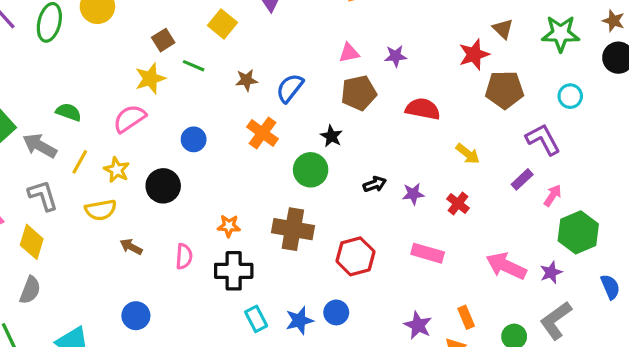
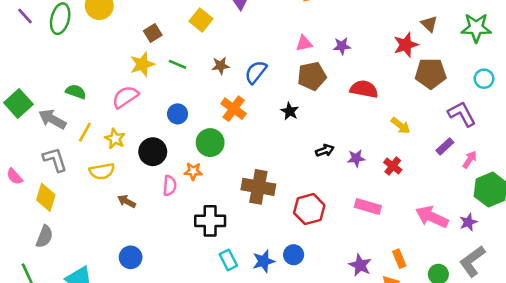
green line: (194, 66) -> (178, 64), moved
green circle: (311, 170) -> (210, 143), moved
orange star: (229, 226) -> (193, 171), moved
pink semicircle: (184, 256) -> (170, 186), moved

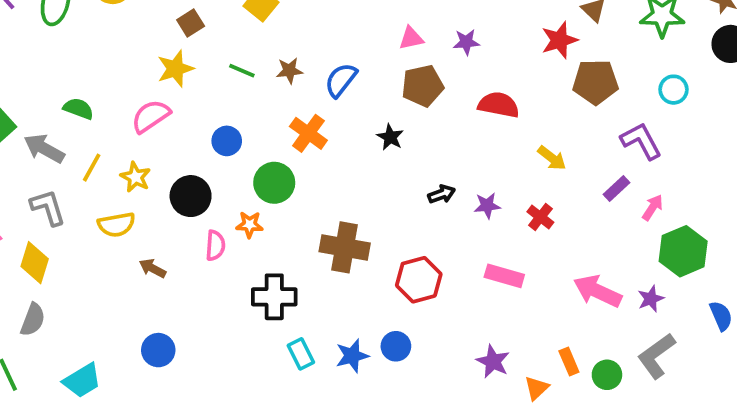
green line: (178, 64) -> (242, 71), moved
orange rectangle: (399, 259) -> (569, 361), moved

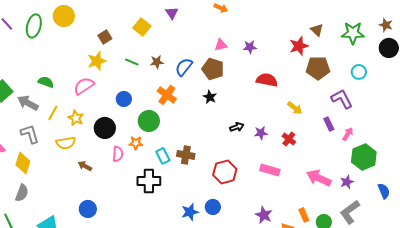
brown pentagon: (423, 86) -> (213, 69), moved, turned 30
purple rectangle: (616, 188) -> (329, 124), turned -72
brown cross: (345, 247) -> (186, 155), size x0.7
cyan rectangle: (301, 354) -> (163, 156), moved

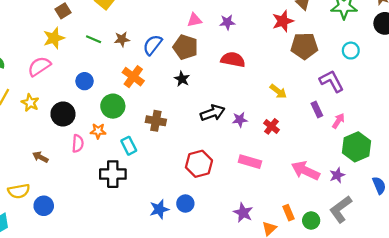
red semicircle: (267, 80) -> (233, 60), moved
black arrow: (237, 127) -> (213, 113), size x1.5
yellow semicircle: (66, 143) -> (19, 191), moved
brown cross: (186, 155) -> (156, 121), moved

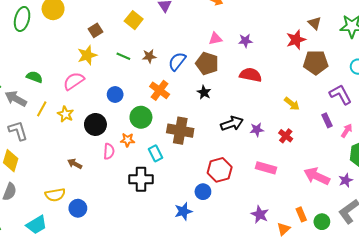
brown cross: (156, 121) -> (180, 131), size x1.4
blue circle: (185, 204) -> (203, 192), moved

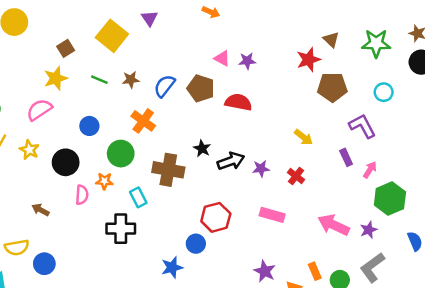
yellow square: (134, 20) -> (112, 36), size x1.4
pink triangle: (215, 39) -> (222, 58), moved, turned 40
red semicircle: (251, 75) -> (238, 102), moved
black star: (204, 92) -> (202, 149), moved

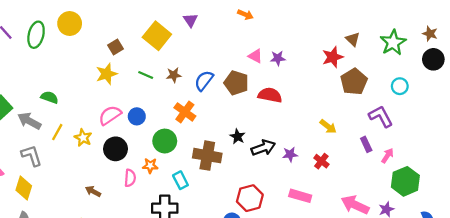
green star: (376, 43) -> (393, 43), turned -30
brown pentagon: (332, 87) -> (354, 82), turned -30
pink semicircle: (39, 110) -> (110, 115), moved

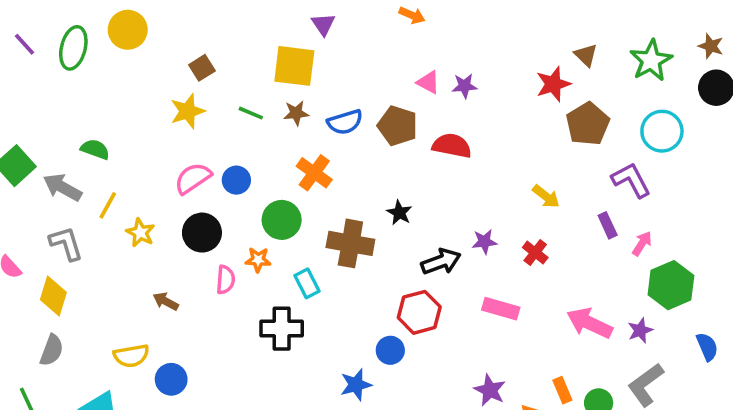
yellow square: (157, 36) -> (294, 66), moved, turned -32
blue semicircle: (204, 81) -> (345, 122), turned -145
cyan circle: (400, 86) -> (662, 131), size x1.5
yellow star: (83, 138) -> (140, 233), moved
black arrow: (263, 148) -> (441, 262), moved

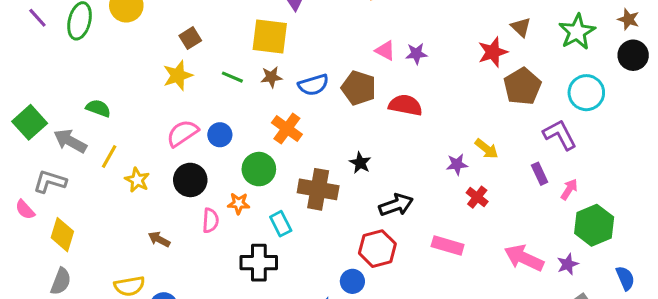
purple star: (484, 242) -> (457, 164), moved
gray L-shape: (66, 243) -> (50, 182), moved, turned -56

